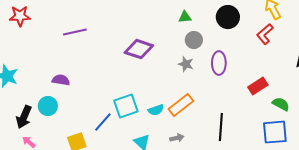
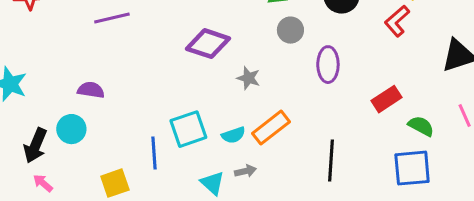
gray star: (186, 64) -> (248, 78), moved
blue line: (103, 122) -> (154, 153), turned -45
gray arrow: (177, 138) -> (245, 171), moved

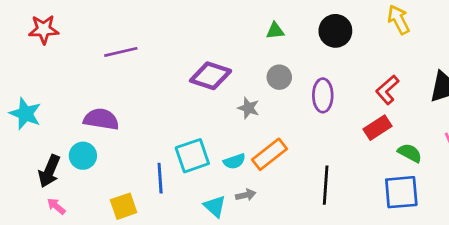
red L-shape: (397, 21) -> (387, 90), moved
gray circle: (290, 30) -> (279, 77), moved
purple semicircle: (91, 90) -> (101, 119), size x1.4

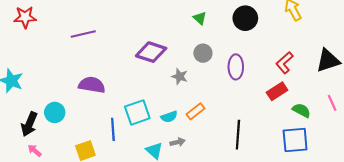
green triangle: (275, 31) -> (200, 18), turned 48
purple semicircle: (101, 119) -> (92, 85), moved
orange rectangle: (269, 154) -> (196, 111), size x0.7

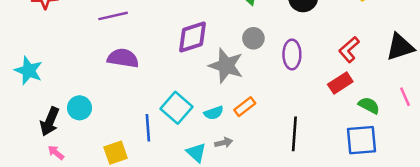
purple diamond: (151, 52) -> (193, 37), turned -36
gray star: (180, 76) -> (226, 66), size x1.8
purple semicircle: (92, 85) -> (123, 58), moved
cyan square: (137, 112) -> (176, 108), turned -30

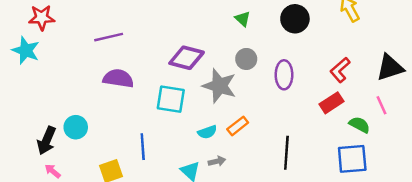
purple diamond: (193, 37) -> (187, 58), turned 32
cyan star: (29, 71) -> (26, 50), moved
pink line: (405, 97) -> (381, 105), moved
cyan square: (176, 108) -> (171, 99), moved, turned -32

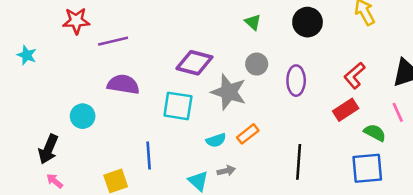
red star: (42, 18) -> (76, 21), moved
cyan star: (26, 50) -> (27, 55), size x0.7
cyan circle: (76, 127) -> (83, 116), moved

